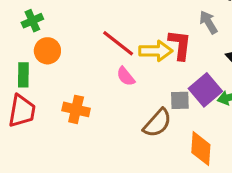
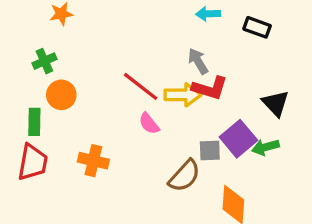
gray arrow: (208, 22) -> (198, 61), moved
red L-shape: (180, 45) -> (210, 88), turned 100

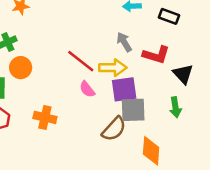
red L-shape: (210, 88) -> (156, 55), moved
purple square: (238, 139) -> (124, 89), moved, turned 32
green arrow: (265, 147) -> (175, 107), turned -84
gray square: (210, 151) -> (133, 110), size x1.5

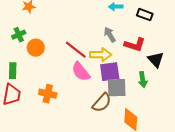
orange circle: (21, 68) -> (36, 48), moved
pink semicircle: (87, 89) -> (81, 72), size x1.5
green arrow: (175, 107) -> (143, 80), moved

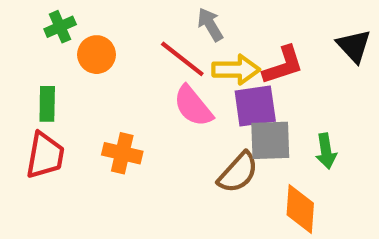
gray arrow: (110, 35) -> (210, 25), moved
red L-shape: (135, 45) -> (283, 65), moved, turned -35
black triangle: (156, 60) -> (354, 46), moved
green arrow: (143, 80) -> (326, 151), moved

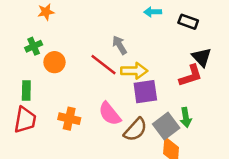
red L-shape: (283, 65) -> (191, 76), moved
pink semicircle: (193, 106) -> (110, 114), moved
gray square: (270, 140) -> (166, 126), moved, turned -35

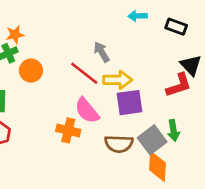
orange star: (46, 12) -> (15, 35), moved
pink semicircle: (110, 114) -> (87, 111), moved
orange cross: (69, 119) -> (68, 130), moved
brown semicircle: (135, 130) -> (119, 144), turned 50

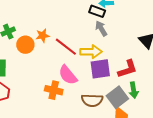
black rectangle: (176, 27) -> (97, 11), moved
orange star: (15, 35) -> (43, 36), moved
gray arrow: (102, 52) -> (101, 28), moved
red L-shape: (179, 85) -> (128, 69), moved

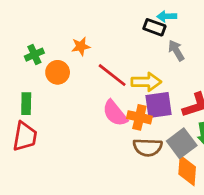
gray arrow: (101, 28) -> (176, 50), moved
orange star: (43, 36) -> (81, 46), moved
orange cross: (54, 90) -> (139, 117), moved

